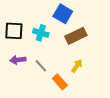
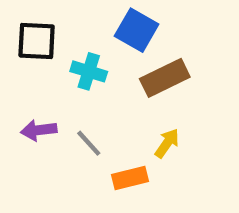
black square: (14, 31) -> (37, 41), moved
orange rectangle: (60, 82) -> (130, 178), turned -63

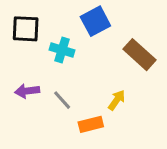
blue square: (137, 30) -> (95, 21), turned 32
brown rectangle: (165, 78) -> (139, 55), moved, turned 68

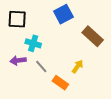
cyan cross: (62, 50) -> (33, 43), moved
orange rectangle: (91, 124) -> (60, 83), turned 49

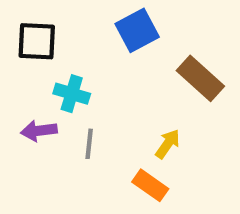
gray line: (41, 66) -> (89, 144), turned 48
orange rectangle: (60, 83) -> (150, 185), moved

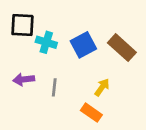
blue square: (137, 30) -> (83, 45), moved
cyan cross: (72, 94) -> (46, 42), moved

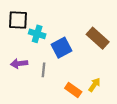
blue square: (83, 45) -> (62, 48), moved
yellow arrow: (102, 87) -> (94, 85), moved

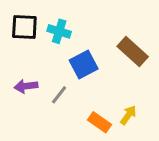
cyan cross: (37, 34) -> (59, 31), moved
gray line: (43, 70) -> (59, 95), turned 32

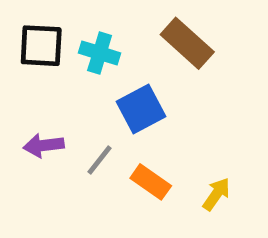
brown rectangle: (133, 52) -> (187, 43), moved
orange rectangle: (99, 122) -> (151, 182), moved

